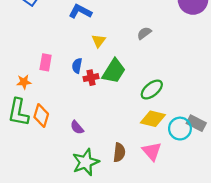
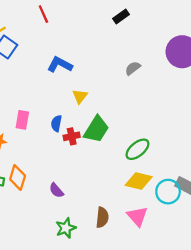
gray semicircle: (144, 33) -> (133, 68), moved
green star: (86, 162) -> (66, 228), size x0.7

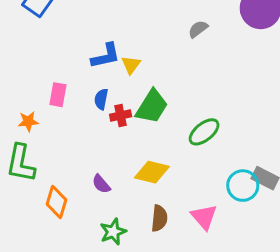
blue L-shape: (60, 65) -> (106, 56), moved, turned 140
orange diamond: (18, 177) -> (56, 202), moved
yellow diamond: (139, 181) -> (152, 172), moved

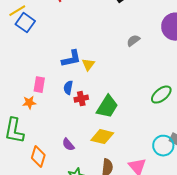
green trapezoid: (152, 107) -> (107, 107), moved
orange star: (28, 121) -> (29, 103), moved
green ellipse: (204, 132) -> (161, 95), moved

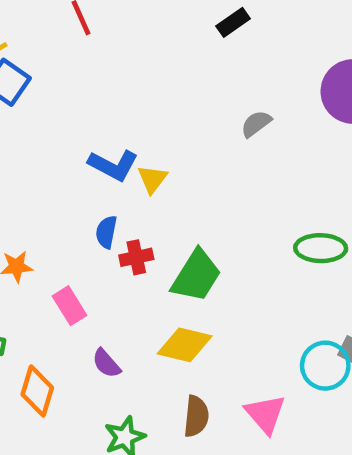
blue L-shape: (71, 59) -> (113, 165), turned 40
pink rectangle: (39, 85) -> (69, 306), moved, turned -42
green ellipse: (161, 95) -> (321, 248), turned 40

